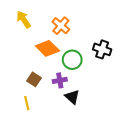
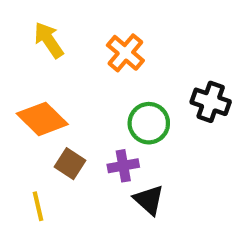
orange diamond: (47, 48) -> (42, 119), moved
yellow line: (27, 103) -> (38, 206), moved

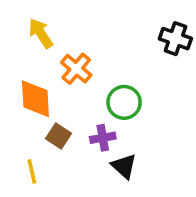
orange cross: (125, 53) -> (76, 69), moved
black cross: (211, 102) -> (175, 39), moved
orange diamond: (42, 119) -> (35, 99), turned 42

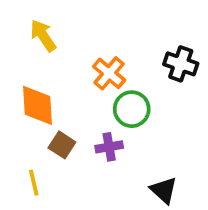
black cross: (175, 39) -> (181, 64), moved
orange cross: (76, 69) -> (109, 73), moved
black triangle: (124, 166) -> (164, 190), moved

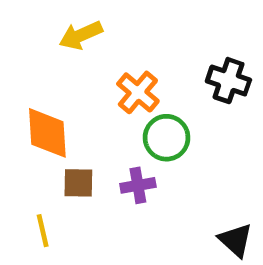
yellow arrow: (43, 36) -> (81, 35), moved, turned -80
brown square: (62, 145) -> (78, 183), turned -32
black triangle: (164, 190) -> (236, 240), moved

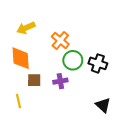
yellow arrow: (81, 35) -> (26, 28), moved
black cross: (228, 81) -> (98, 63), moved

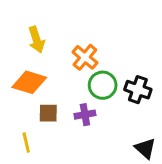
yellow arrow: (26, 28) -> (36, 40), turned -84
orange diamond: (21, 58) -> (29, 82), turned -70

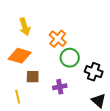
black cross: (138, 90) -> (94, 72), moved
purple cross: (85, 115) -> (60, 87), moved

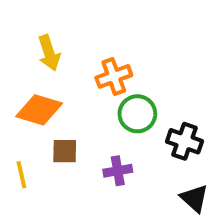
orange cross: (58, 39) -> (114, 76), turned 30
yellow line: (18, 97) -> (21, 175), moved

